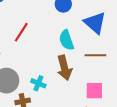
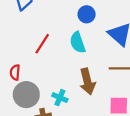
cyan semicircle: (66, 40) -> (78, 42), moved

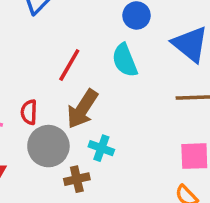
brown arrow: (87, 81) -> (82, 109), moved, turned 50

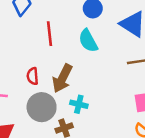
red line: (69, 65) -> (50, 34), moved, turned -30
red semicircle: (29, 112) -> (33, 76), moved

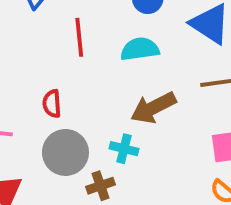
cyan semicircle: (88, 41) -> (140, 49), turned 110
brown arrow: (62, 78) -> (153, 108), moved, turned 36

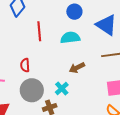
brown arrow: (153, 108) -> (77, 68), size x0.7
cyan cross: (124, 149) -> (62, 89), turned 32

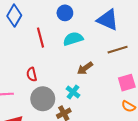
blue circle: (74, 12) -> (65, 13), moved

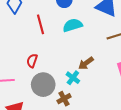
brown arrow: (85, 68) -> (86, 63), moved
red semicircle: (32, 74) -> (32, 61), turned 32

